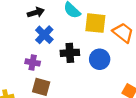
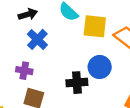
black cross: (70, 53) -> (77, 83), moved

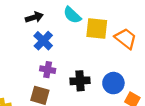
blue circle: (100, 67) -> (113, 83), moved
purple cross: (24, 71) -> (48, 70), moved

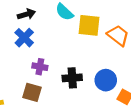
blue cross: (43, 41) -> (24, 38), moved

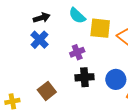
purple cross: (40, 67) -> (77, 52), moved, turned -32
brown square: (32, 92) -> (47, 91), turned 36

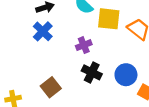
black cross: (84, 77) -> (92, 72), turned 30

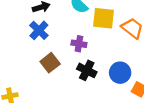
purple cross: (84, 45) -> (79, 44), turned 32
brown square: (51, 87) -> (50, 63), moved

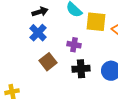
black cross: (87, 70) -> (81, 69), turned -30

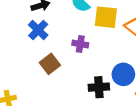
black cross: (81, 69) -> (99, 87), moved

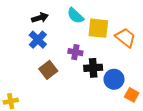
black cross: (99, 87) -> (93, 68), moved

